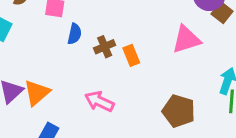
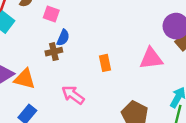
brown cross: (105, 47) -> (54, 52), moved
orange triangle: (37, 93) -> (25, 79), turned 45

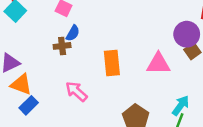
orange rectangle: (105, 63) -> (112, 63), size x1.5
orange triangle: (25, 79) -> (21, 84), moved

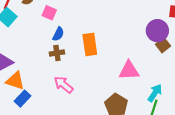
brown cross: (62, 46) -> (57, 53), moved
orange rectangle: (112, 63) -> (90, 44), moved
pink triangle: (158, 64) -> (129, 71), moved

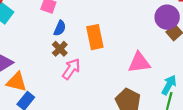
brown cross: (57, 53) -> (60, 49), turned -32
pink arrow: (64, 85) -> (71, 69), moved, turned 90

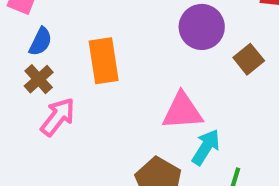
purple circle: (167, 17) -> (202, 27), moved
cyan arrow: (169, 85) -> (206, 147), moved

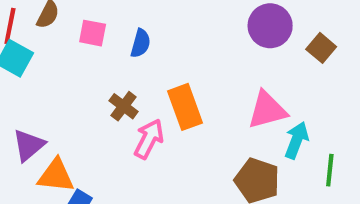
blue semicircle: (41, 42) -> (141, 43), moved
orange rectangle: (104, 61) -> (185, 107), moved

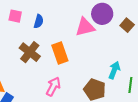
brown cross: (124, 106) -> (30, 52), size x1.5
pink triangle: (267, 110) -> (85, 27), moved
pink arrow: (149, 139) -> (53, 87), moved

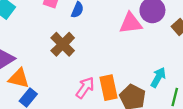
orange rectangle: (60, 53) -> (109, 88), moved

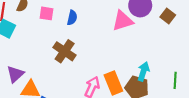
cyan arrow: (158, 77) -> (143, 71), moved

